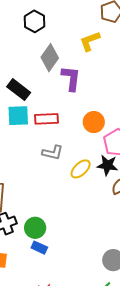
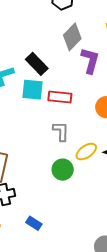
gray L-shape: (53, 153) -> (61, 131), turned -110
green circle: (35, 228) -> (63, 170), moved

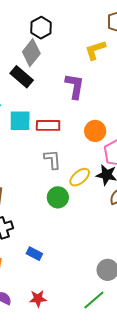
gray diamond: (72, 37) -> (31, 53), moved
black rectangle: (37, 64) -> (22, 77), moved

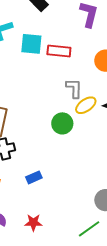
gray L-shape: (52, 159) -> (74, 88), moved
blue rectangle: (34, 254) -> (34, 177), turned -56

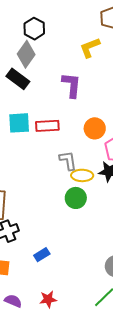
yellow ellipse: (86, 105) -> (82, 175), turned 45
green circle: (62, 123) -> (76, 198), moved

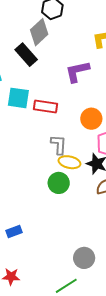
purple L-shape: (71, 85) -> (77, 71), turned -120

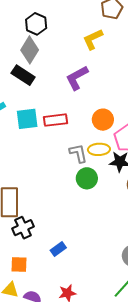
yellow ellipse: (69, 162) -> (99, 149), moved
green circle: (59, 183) -> (87, 178), moved

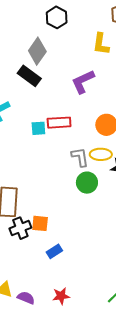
black hexagon: (36, 24) -> (57, 17), moved
yellow L-shape: (93, 39) -> (101, 44), turned -60
cyan square: (27, 119) -> (38, 128), moved, size x0.7
orange square: (19, 264) -> (40, 223), moved

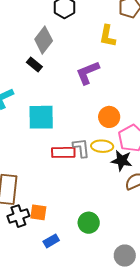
black rectangle: (29, 76) -> (34, 64), size x0.7
red rectangle: (59, 123) -> (63, 152), moved
cyan square: (38, 128) -> (41, 117), size x1.8
green circle: (87, 183) -> (89, 223), moved

